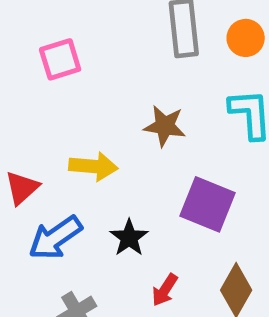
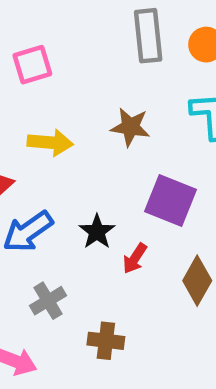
yellow arrow: (93, 166) -> (50, 143), moved
red arrow: (165, 290) -> (135, 258), moved

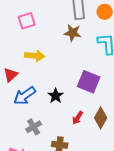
brown star: (130, 127) -> (73, 33), moved
red arrow: (135, 258) -> (78, 118), moved

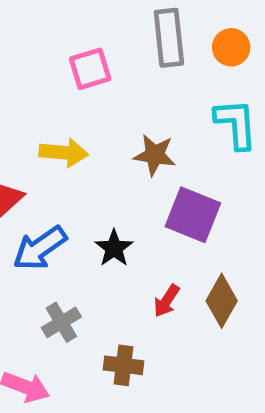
pink square: (27, 21) -> (90, 69), moved
brown star: (73, 33) -> (155, 155), moved

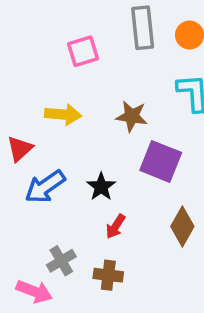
red arrow: (167, 301) -> (116, 226), moved
gray cross: (61, 322) -> (61, 261), moved

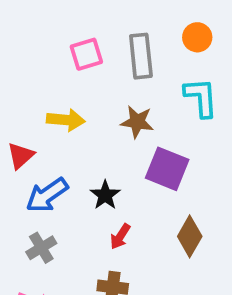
gray rectangle: (143, 28) -> (141, 56), moved
gray cross: (61, 261) -> (41, 248), moved

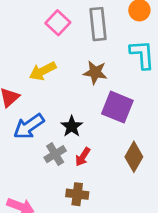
pink square: (86, 54) -> (58, 23), turned -30
yellow arrow: (66, 120) -> (43, 71), turned 148
gray cross: (41, 248) -> (55, 154), moved

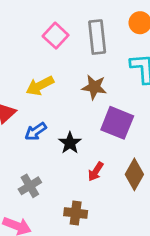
blue arrow: (29, 126) -> (36, 131), moved, size x0.7
gray cross: (55, 154) -> (30, 186), moved
red arrow: (83, 157) -> (96, 172), moved

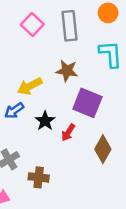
yellow arrow: (40, 86) -> (30, 86), moved
red arrow: (96, 172) -> (68, 132), moved
brown cross: (76, 213) -> (39, 177), moved

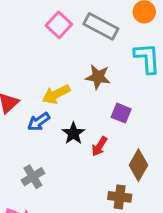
gray rectangle: (69, 26) -> (101, 26), turned -56
purple square: (87, 103) -> (121, 113), size x0.6
brown cross: (39, 177) -> (120, 197), moved

